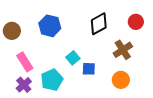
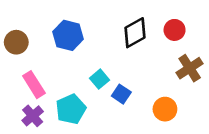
red circle: (136, 22) -> (175, 30), moved
brown cross: (123, 50) -> (190, 68), moved
blue square: (89, 69) -> (121, 94), turned 32

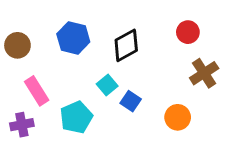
black diamond: (135, 33) -> (126, 45), moved
purple cross: (33, 116) -> (22, 125), moved, turned 30

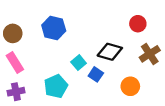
black diamond: (126, 45) -> (110, 52), moved, turned 45
pink rectangle: (37, 91) -> (15, 63), moved

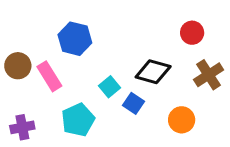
brown circle: (13, 33) -> (18, 66), moved
pink rectangle: (15, 63) -> (49, 76), moved

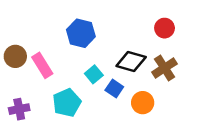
blue hexagon: (75, 39) -> (81, 33), moved
brown cross: (209, 75) -> (165, 68), moved
orange circle: (182, 120) -> (143, 103), moved

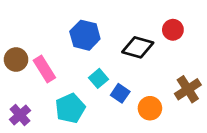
black diamond: (131, 62) -> (138, 47), moved
brown cross: (165, 68) -> (188, 89), moved
purple cross: (19, 109) -> (20, 115), turned -30

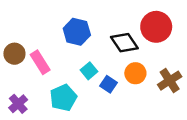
red circle: (173, 30) -> (156, 27), size x1.6
black diamond: (138, 47) -> (124, 43), turned 40
orange circle: (150, 108) -> (135, 73), moved

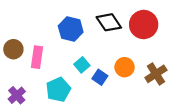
black diamond: (124, 43) -> (109, 22), moved
pink rectangle: (40, 62) -> (37, 57), turned 40

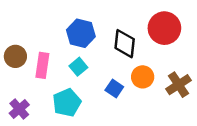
black diamond: (109, 22) -> (125, 44), moved, turned 40
cyan square: (82, 65) -> (78, 67), moved

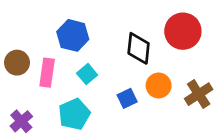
blue hexagon: (81, 33) -> (73, 35), moved
blue square: (114, 88) -> (127, 98), turned 30

